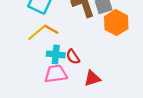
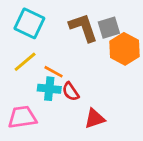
orange line: (51, 29) -> (54, 72), moved
pink trapezoid: (56, 74) -> (22, 117), moved

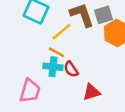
yellow line: (25, 62) -> (61, 32), moved
pink trapezoid: (22, 117) -> (30, 91), turned 115

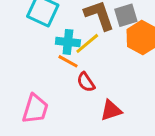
yellow line: (61, 32) -> (87, 43), moved
cyan cross: (53, 67) -> (68, 42), moved

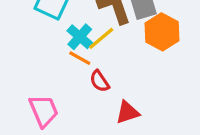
cyan cross: (68, 42) -> (80, 37), turned 35
pink trapezoid: (35, 109) -> (44, 111), turned -40

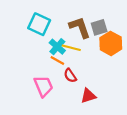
yellow line: (101, 38) -> (71, 48), turned 54
pink trapezoid: (44, 111) -> (43, 86), moved

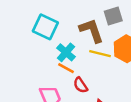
gray square: (99, 27) -> (113, 16), moved
yellow line: (71, 48) -> (100, 54), moved

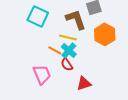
cyan cross: (66, 52) -> (69, 50), moved
yellow line: (100, 54) -> (68, 37), moved

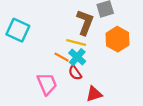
cyan square: (38, 16) -> (18, 30), moved
brown L-shape: (76, 19) -> (85, 22), turned 40

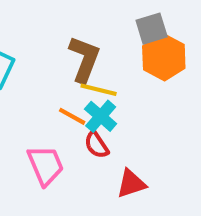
brown L-shape: (85, 22) -> (84, 59), moved
orange hexagon: (118, 39) -> (164, 57), moved

